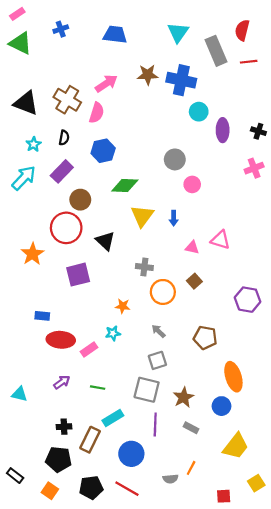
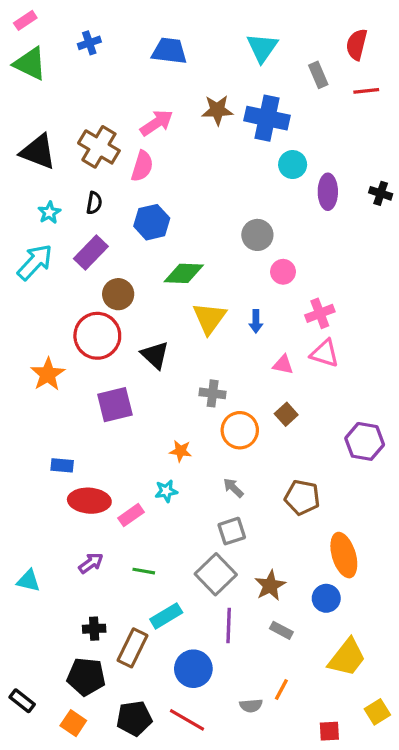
gray rectangle: (216, 51) -> (318, 75), size x0.6
pink cross: (254, 168) -> (320, 313), moved
gray square: (147, 390) -> (216, 574), turned 32

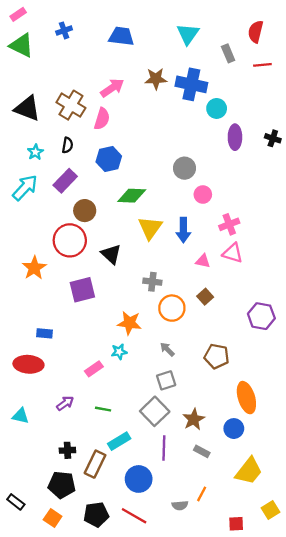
cyan circle: (293, 165) -> (217, 108), moved
blue arrow: (256, 321) -> (183, 230), size x1.5
orange star: (181, 451) -> (129, 323), size x1.5
red ellipse: (89, 501) -> (28, 364), moved

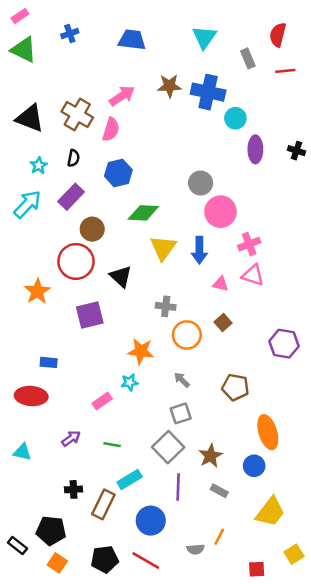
pink circle: (203, 195) -> (220, 212), size x1.6
black pentagon: (62, 485) -> (51, 531), moved

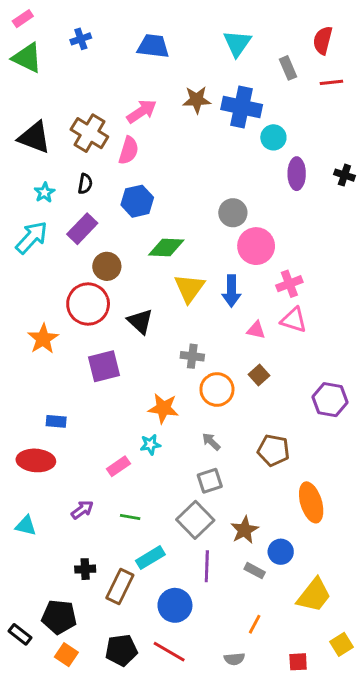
blue circle: (254, 466) -> (281, 552), moved
gray semicircle: (196, 549) -> (234, 659), moved

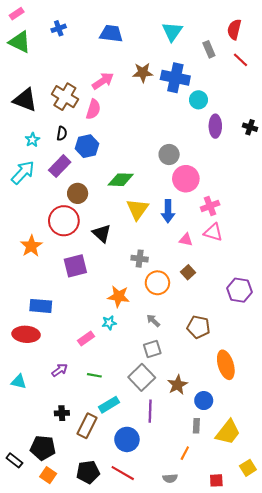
red line: (331, 82) -> (241, 60), turned 49
blue hexagon: (137, 201) -> (87, 146), moved
blue rectangle: (56, 421) -> (41, 306), size x1.5
gray rectangle: (255, 571) -> (196, 426), moved, turned 64

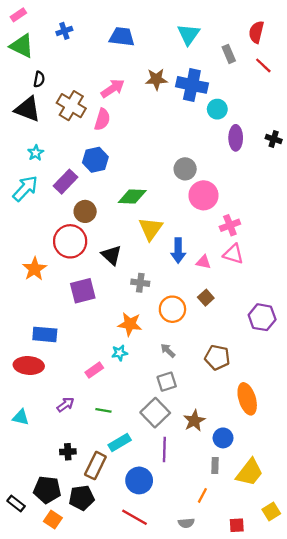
black semicircle: (62, 133) -> (39, 79), moved
blue arrow: (168, 211) -> (178, 251), moved
gray cross: (140, 259) -> (140, 283), moved
black pentagon: (88, 472) -> (82, 498), moved

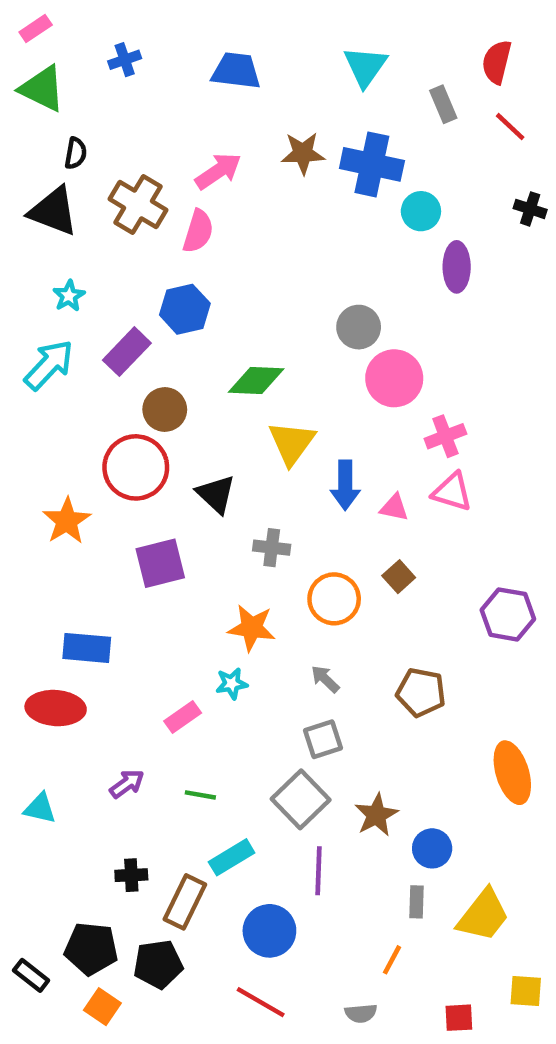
black cross: (274, 139) -> (530, 209), moved
orange ellipse: (247, 399) -> (512, 773), moved
yellow square: (271, 512) -> (526, 991), turned 36

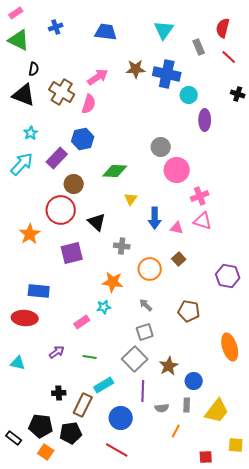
yellow triangle: (292, 443) -> (131, 199), size x0.6
gray semicircle: (361, 1013) -> (162, 408), moved

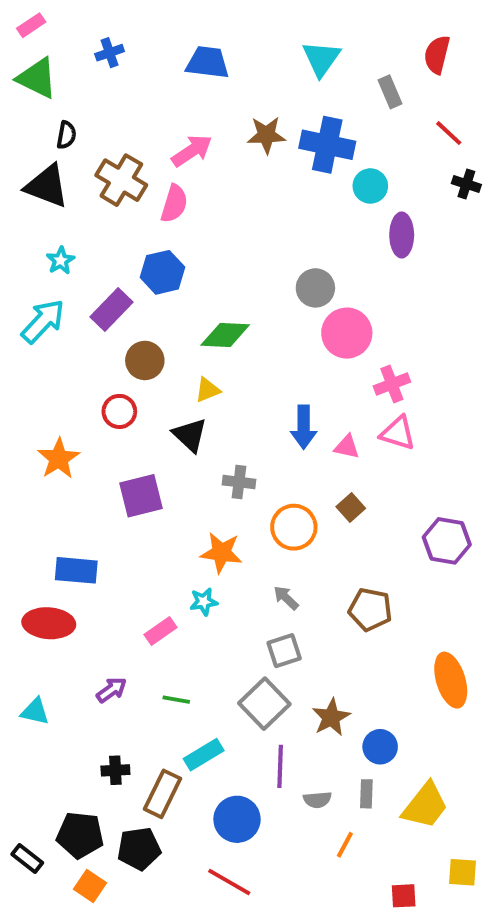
red line: (229, 57) -> (449, 133), moved
yellow triangle: (131, 199) -> (208, 390), moved, turned 32
red circle: (61, 210) -> (119, 411), size x0.6

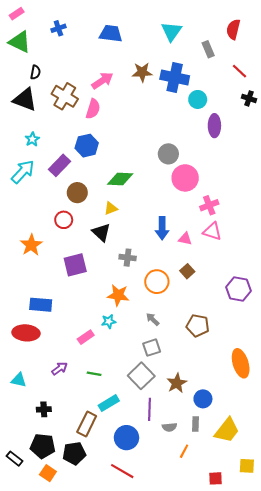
black cross: (115, 770) -> (44, 409), moved

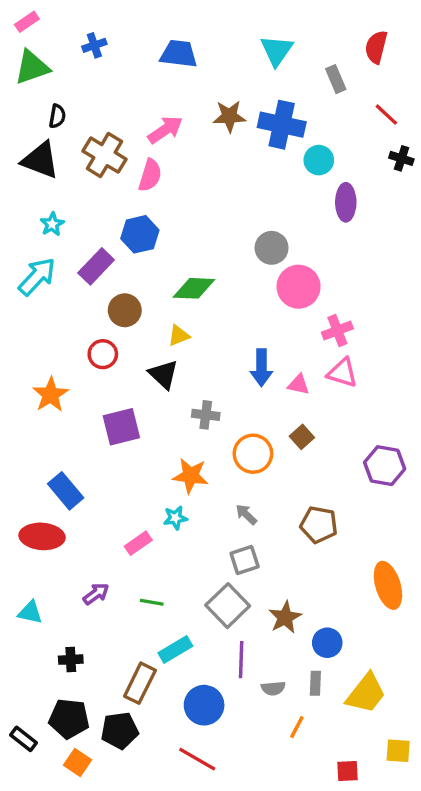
green triangle: (20, 42) -> (32, 67), turned -45
blue rectangle: (41, 305) -> (66, 491), turned 45

